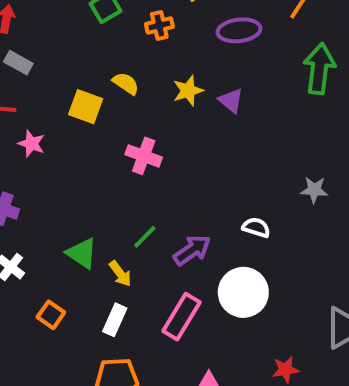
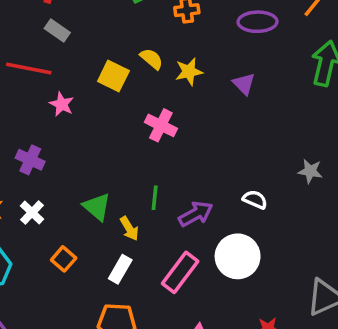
yellow star: (188, 91) -> (189, 72), moved
green line: (145, 237) -> (155, 198), turned -45

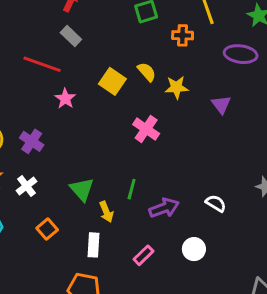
white circle: (238, 256) -> (194, 249), size x0.6
white rectangle: (120, 269) -> (93, 245), turned -35
pink rectangle: (180, 272) -> (144, 255), size x0.6

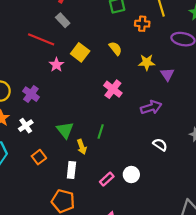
yellow square: (112, 81) -> (80, 52), moved
yellow star: (176, 87) -> (147, 62), moved
purple arrow: (164, 208) -> (151, 107), moved
white circle: (194, 249) -> (131, 175), moved

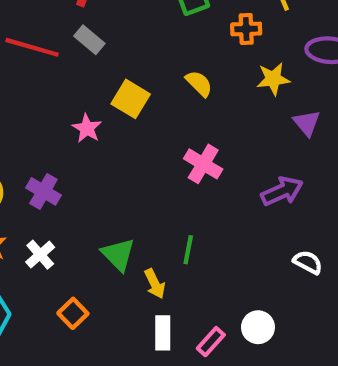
red line: (41, 39) -> (32, 47), moved
yellow star: (147, 62) -> (273, 79), moved
white rectangle: (71, 170) -> (163, 333), moved

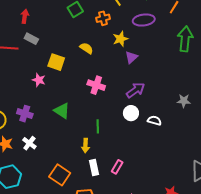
purple triangle: (307, 123) -> (131, 57), moved, turned 40
green triangle: (118, 254) -> (62, 111), moved
yellow arrow: (155, 284) -> (85, 146), turned 40
orange square: (73, 313) -> (60, 175), moved, size x1.5
white circle: (258, 327) -> (131, 113), moved

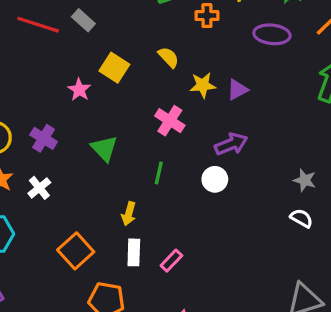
yellow star: (120, 39) -> (203, 85), moved
white semicircle: (154, 121) -> (301, 218), moved
green line: (98, 126) -> (159, 173), moved

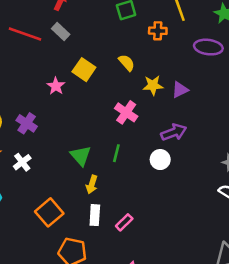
green triangle: (104, 148) -> (81, 156), moved

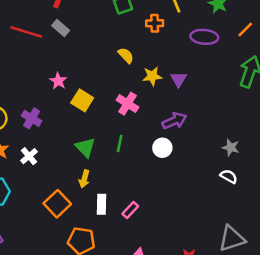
yellow square: (84, 70) -> (82, 100), moved
purple triangle: (180, 90) -> (179, 79), turned -30
yellow arrow: (92, 185) -> (84, 179), moved

